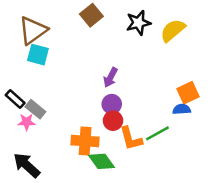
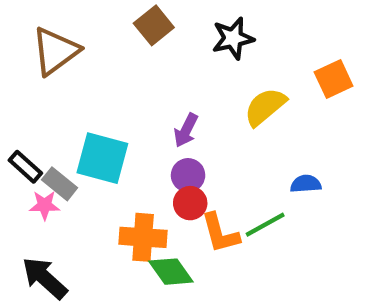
yellow semicircle: (173, 30) -> (265, 107), moved
cyan square: (38, 55) -> (102, 158), moved, size x1.4
orange square: (188, 93) -> (334, 79), moved

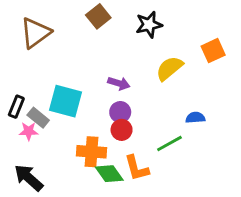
purple arrow: (186, 130) -> (119, 83), turned -100
black rectangle: (25, 167) -> (16, 107), turned 70
orange L-shape: (220, 233) -> (137, 168), moved

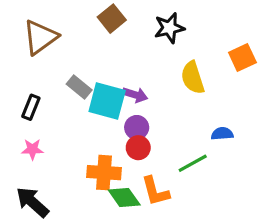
yellow semicircle: (169, 68) -> (193, 78), turned -68
cyan square: (66, 101) -> (107, 101), moved
black rectangle: (16, 107) -> (31, 107), moved
gray rectangle: (38, 118) -> (79, 87), moved

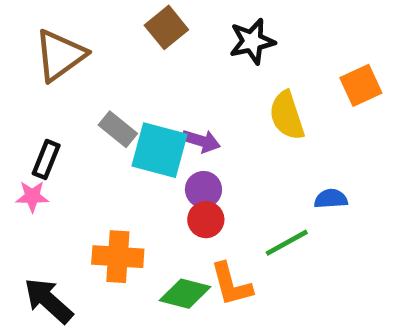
pink star: (32, 149) -> (32, 196), moved
orange cross: (104, 173) -> (118, 257), moved
green diamond: (124, 197) -> (185, 294), turned -40

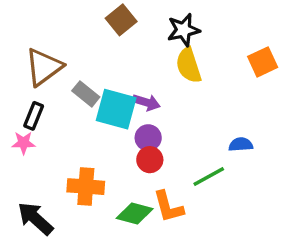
brown triangle: (60, 55) -> (44, 67), moved
yellow semicircle: (287, 115) -> (189, 65), moved

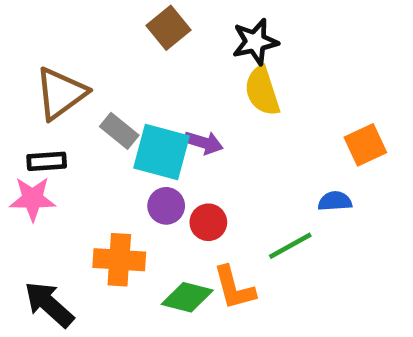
orange square: (263, 62) -> (365, 145), moved
black rectangle: (34, 116) -> (47, 161), turned 64
purple circle: (148, 138) -> (166, 206), moved
pink star: (24, 143) -> (33, 199), size x1.4

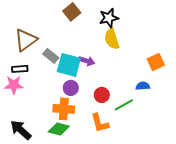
red circle: (208, 222) -> (102, 95), moved
orange cross: (119, 260) -> (64, 109), moved
green diamond: (187, 297) -> (59, 129), moved

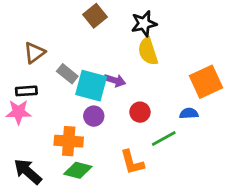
brown triangle: (26, 40) -> (34, 53), size x0.7
orange square: (156, 62) -> (206, 82), size x1.4
red circle: (102, 95) -> (140, 112), moved
orange cross: (64, 109) -> (69, 141), moved

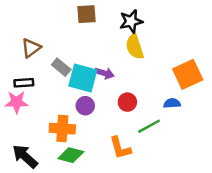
brown square: (95, 16) -> (86, 14), turned 35

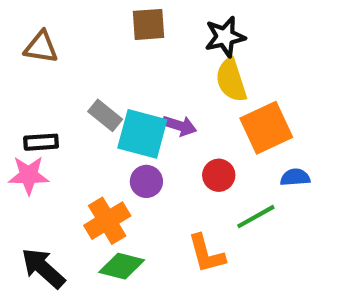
brown triangle: (31, 48) -> (41, 47), moved, turned 45
orange square: (188, 74) -> (266, 128), moved
orange cross: (62, 129) -> (107, 221), turned -35

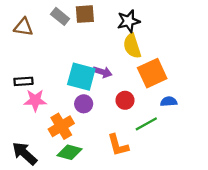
gray rectangle: (105, 115) -> (60, 16), moved
pink star: (29, 175) -> (35, 100), moved

